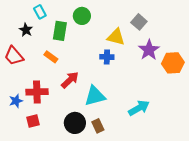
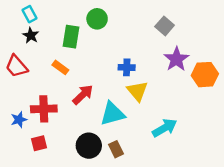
cyan rectangle: (40, 12) -> (30, 14), moved
yellow triangle: (116, 37) -> (137, 91), moved, turned 36

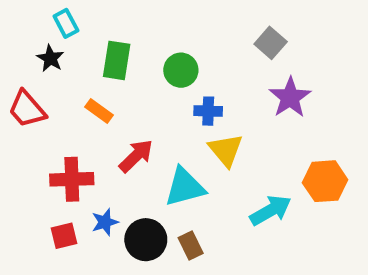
cyan rectangle: (30, 14) -> (66, 23), moved
green circle: (97, 19) -> (181, 70), moved
orange hexagon: (205, 75) -> (325, 181), moved
blue star: (19, 120) -> (105, 222), moved

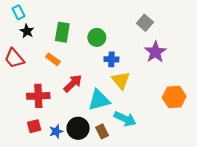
cyan rectangle: (66, 23) -> (18, 12), moved
cyan arrow: (271, 210) -> (125, 119), moved, turned 55
blue star: (105, 222) -> (56, 131), moved

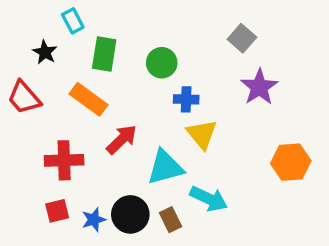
cyan rectangle: (18, 12) -> (73, 21), moved
orange rectangle: (53, 59) -> (88, 99), size x1.5

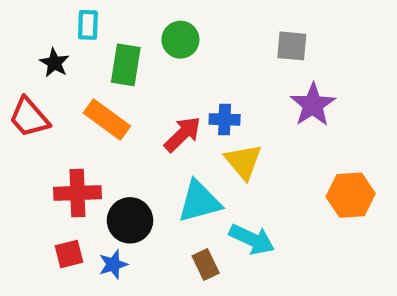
cyan rectangle: (73, 21) -> (88, 25), turned 30
gray square: (242, 38) -> (292, 46), turned -36
green circle: (162, 63) -> (180, 40), moved
red arrow: (122, 139) -> (183, 134), moved
black circle: (130, 214) -> (130, 220), moved

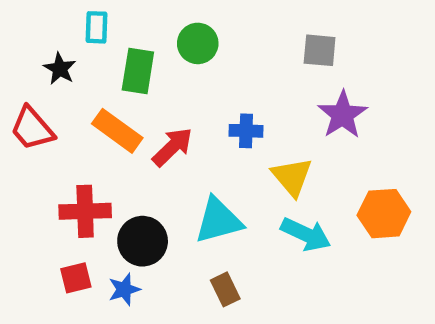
red arrow: (183, 134) -> (172, 147), moved
yellow triangle: (243, 162) -> (292, 177), moved
cyan arrow: (252, 239) -> (306, 234), moved

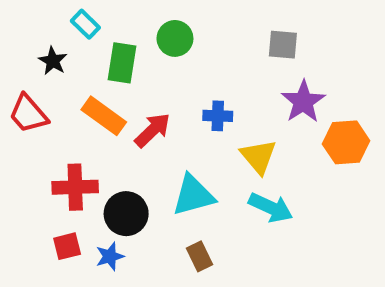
cyan rectangle: (97, 27) -> (85, 24), turned -48
orange hexagon: (384, 214) -> (346, 142), moved

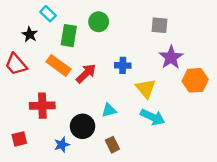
cyan triangle: (193, 195) -> (109, 110), size x0.6
black circle: (126, 214) -> (83, 126), moved
red square: (67, 246) -> (19, 139), moved

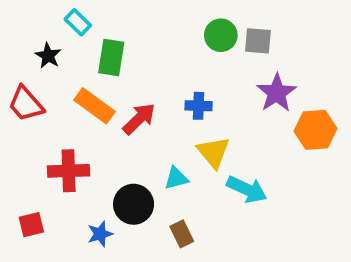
green circle: (99, 22) -> (221, 35), moved
yellow triangle: (146, 88) -> (213, 152), moved

